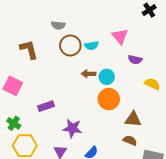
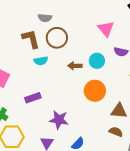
cyan semicircle: (92, 45) -> (41, 61), moved
brown L-shape: (29, 50) -> (31, 39), moved
cyan circle: (107, 77) -> (97, 61), moved

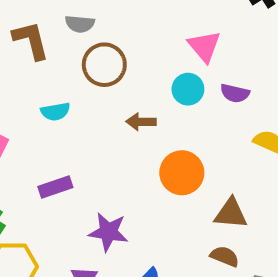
brown L-shape: (31, 39) -> (31, 40), moved
cyan semicircle: (41, 61) -> (55, 112), moved
cyan circle: (97, 61) -> (188, 89), moved

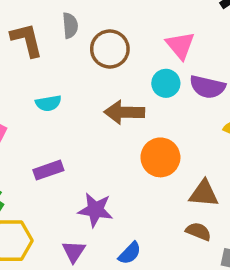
gray semicircle: (80, 24) -> (70, 25), turned -100
brown circle: (104, 65) -> (110, 49), moved
purple semicircle: (235, 93) -> (207, 87), size x1.4
brown arrow: (141, 122) -> (124, 112), size x1.5

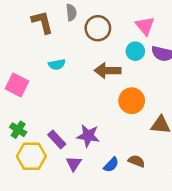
purple rectangle: (48, 170) -> (57, 139), moved, turned 66
brown semicircle: (198, 231) -> (137, 161), moved

